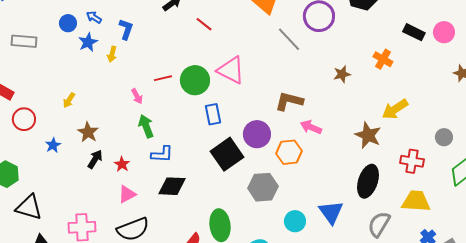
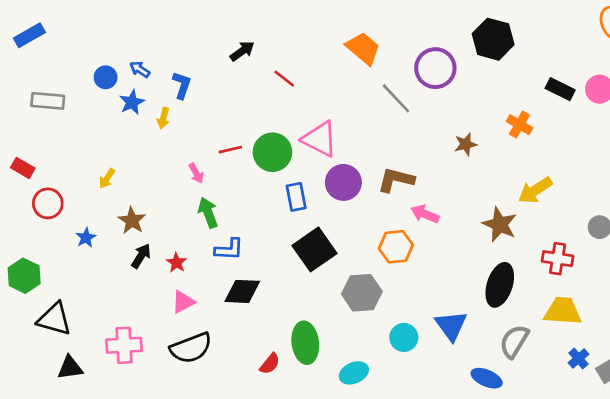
purple circle: (257, 134) -> (343, 182), moved

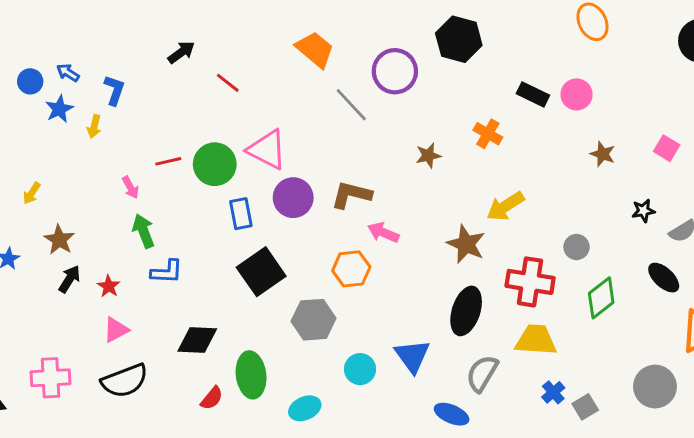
red cross: (558, 259) -> (530, 282), size x1.4
black diamond: (242, 291) -> (197, 340), moved

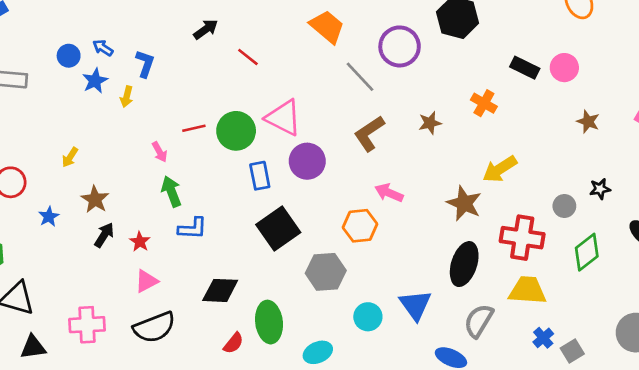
brown L-shape: (351, 195) -> (369, 133), moved, turned -48
black star: (643, 211) -> (600, 189), moved

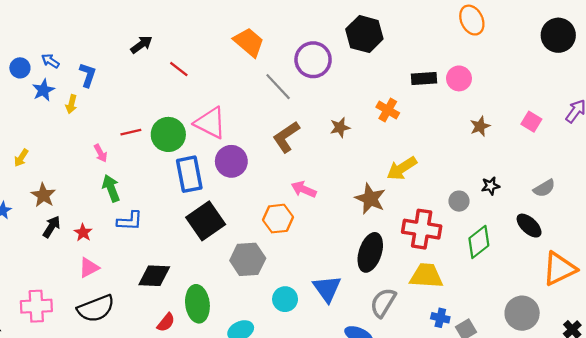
black rectangle: (525, 68) -> (424, 78), turned -30
brown star: (588, 122) -> (480, 126), turned 30
blue rectangle: (260, 176) -> (189, 174), size x1.4
blue cross: (543, 338) -> (440, 318), turned -36

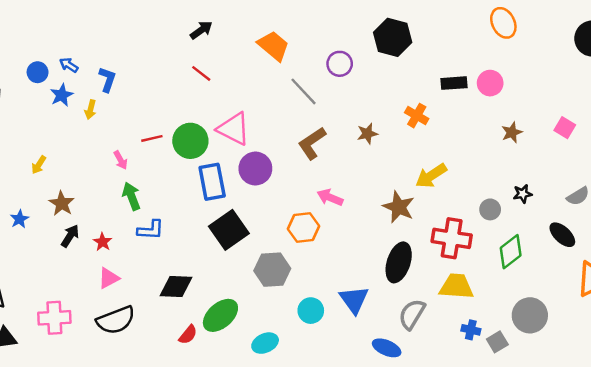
black arrow: (141, 45) -> (201, 30), moved
purple circle: (313, 60) -> (340, 64), size x0.7
green ellipse: (197, 304) -> (220, 315), turned 56
gray circle: (522, 313) -> (530, 315), moved

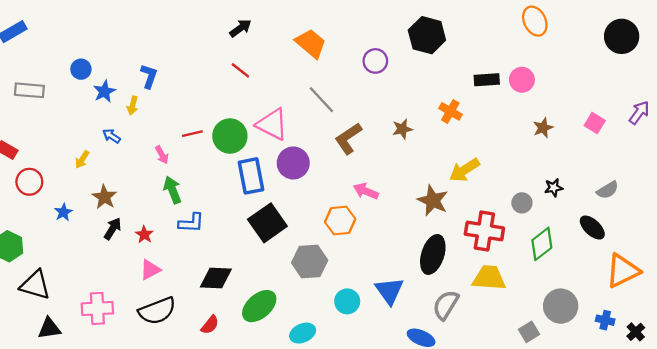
blue arrow: (69, 65) -> (111, 136), moved
gray line: (304, 91) -> (321, 100), moved
blue cross: (471, 330) -> (605, 320), moved
red semicircle: (188, 335) -> (210, 325), moved

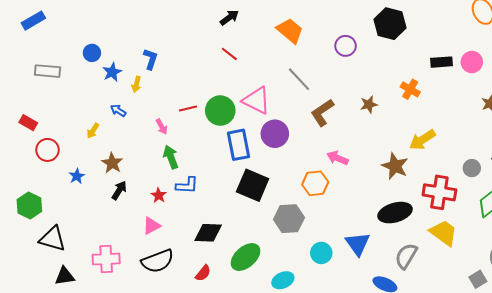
black square: (267, 223) -> (253, 185), turned -32
red star: (144, 235) -> (159, 195), moved
black ellipse: (433, 254) -> (395, 213), turned 56
yellow trapezoid: (489, 278) -> (444, 233), turned 32

